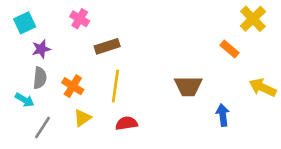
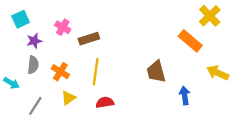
pink cross: (80, 19) -> (63, 27), moved
orange rectangle: (230, 49) -> (190, 41), size x1.5
brown trapezoid: (188, 86) -> (156, 72), turned 75
cyan arrow: (25, 100) -> (11, 83), moved

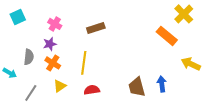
brown rectangle: (89, 39) -> (96, 28), moved
purple star: (34, 41) -> (50, 44), moved
brown trapezoid: (156, 72) -> (137, 87), moved

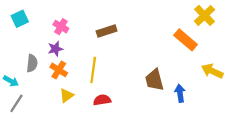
brown trapezoid: (137, 87) -> (154, 80), moved
gray line: (31, 93) -> (16, 103), moved

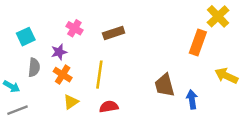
cyan square: (20, 19) -> (26, 37), moved
pink cross: (61, 27) -> (74, 28), moved
orange rectangle: (186, 40) -> (198, 43), turned 70
gray line: (16, 103) -> (17, 110), turned 36

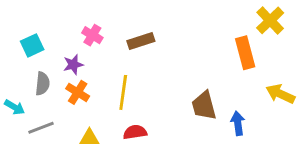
orange rectangle: (198, 43) -> (245, 53), turned -35
yellow triangle: (71, 102) -> (89, 138), moved, turned 35
gray line: (17, 110) -> (41, 128), moved

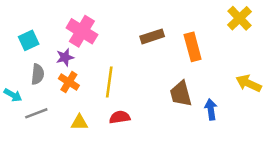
pink cross: (92, 35) -> (82, 31), size x1.6
brown rectangle: (141, 41) -> (152, 36), moved
orange rectangle: (245, 53) -> (193, 47), moved

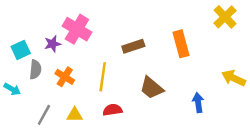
brown rectangle: (152, 36) -> (133, 46), moved
cyan square: (29, 40) -> (21, 50), moved
purple star: (65, 57) -> (53, 44), moved
brown trapezoid: (181, 94) -> (152, 88), moved, turned -35
gray line: (36, 113) -> (44, 115), moved, turned -40

